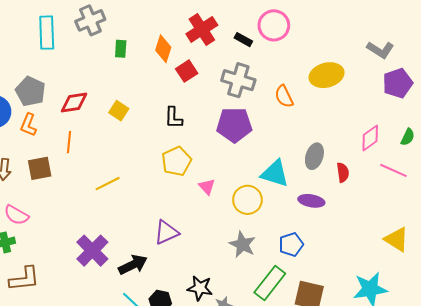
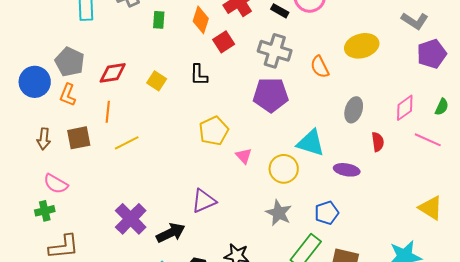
black L-shape: (173, 118) -> (199, 75), moved
gray ellipse: (314, 156) -> (354, 110), moved
yellow line: (108, 184) -> (127, 143), moved

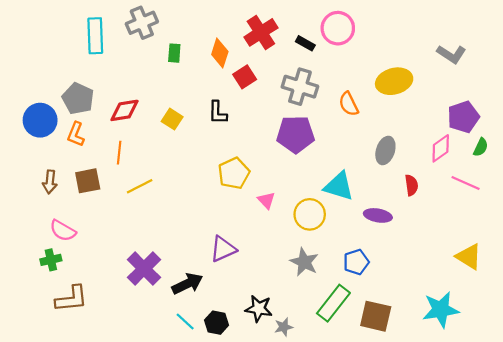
purple pentagon: (432, 54) -> (463, 117), moved

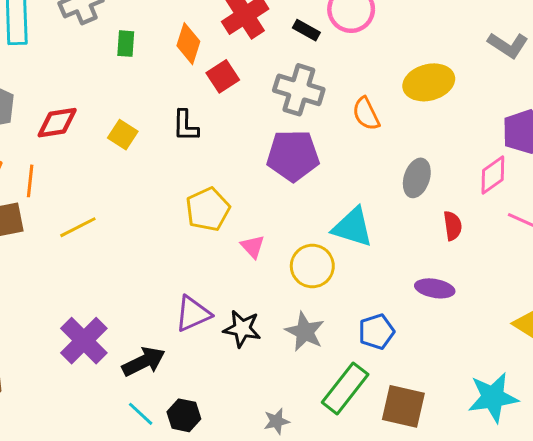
orange line: (119, 153) -> (30, 181), moved
purple ellipse: (378, 215) -> (435, 288), moved
black star: (259, 309) -> (242, 329), moved

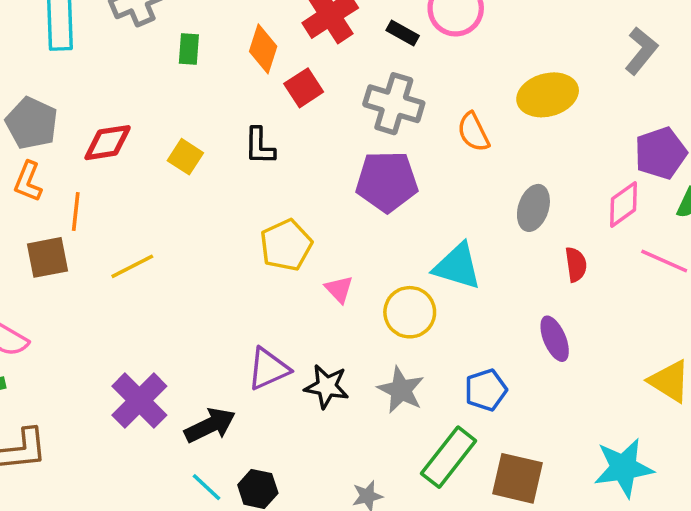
gray L-shape: (508, 45) -> (641, 51), turned -84
purple ellipse: (435, 288) -> (555, 339), turned 57

